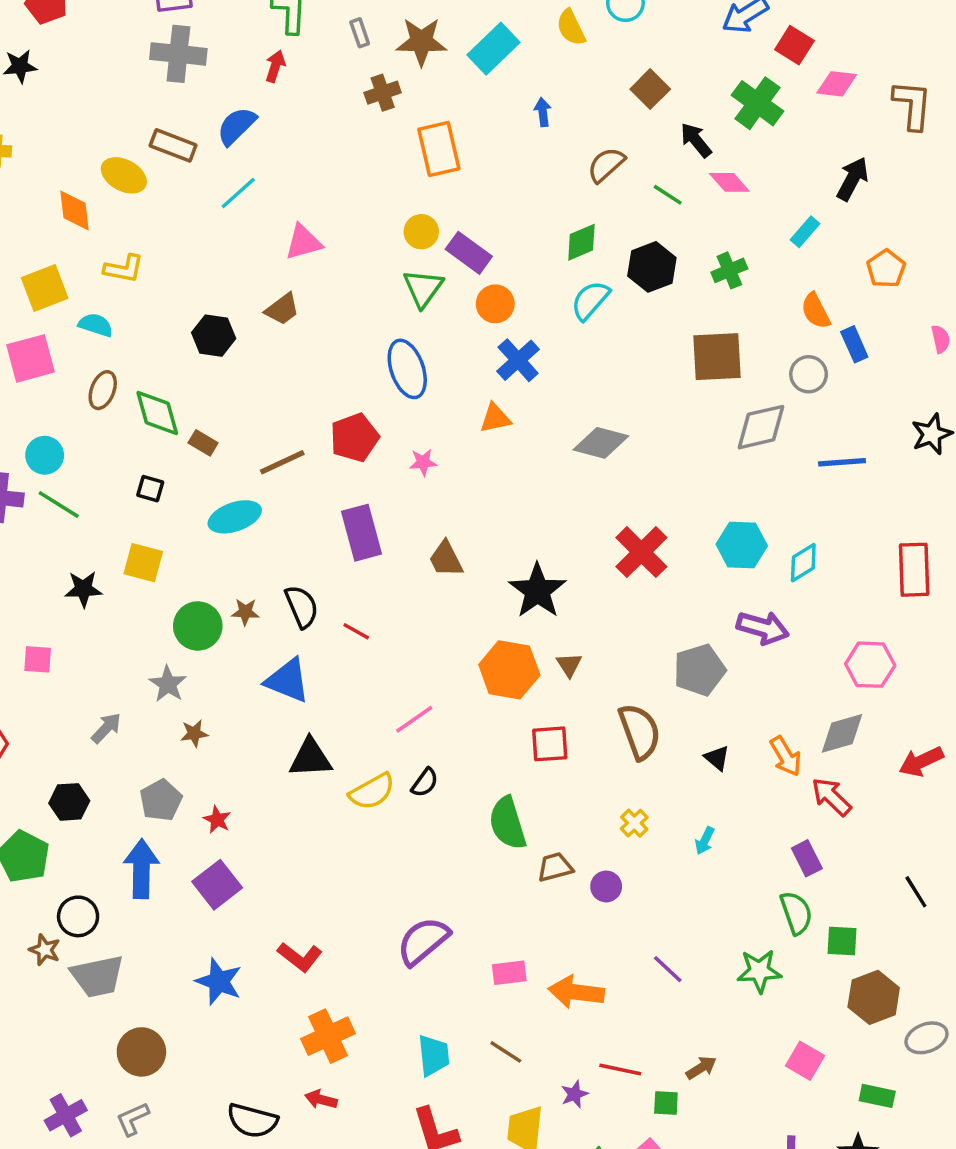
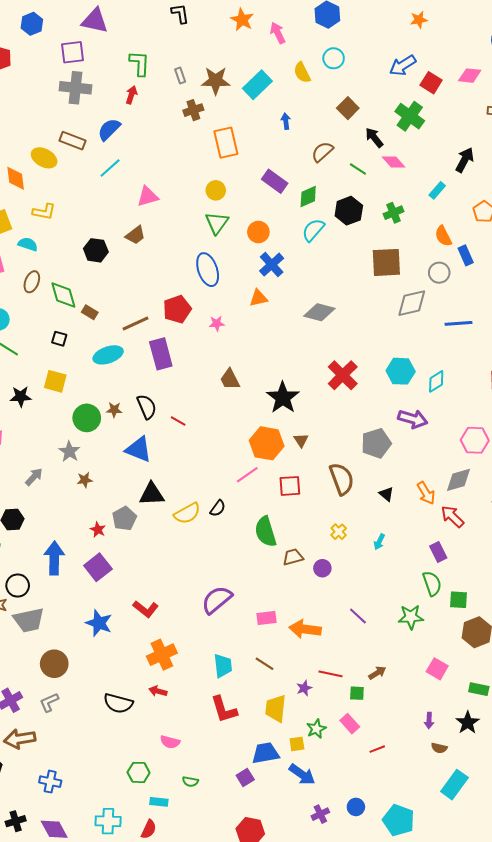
pink diamond: (837, 84) -> (470, 76), moved
purple rectangle: (469, 253) -> (275, 181), moved
purple rectangle: (361, 533) -> (161, 354), moved
pink line: (414, 719) -> (247, 475), moved
gray pentagon: (161, 800) -> (124, 518), moved

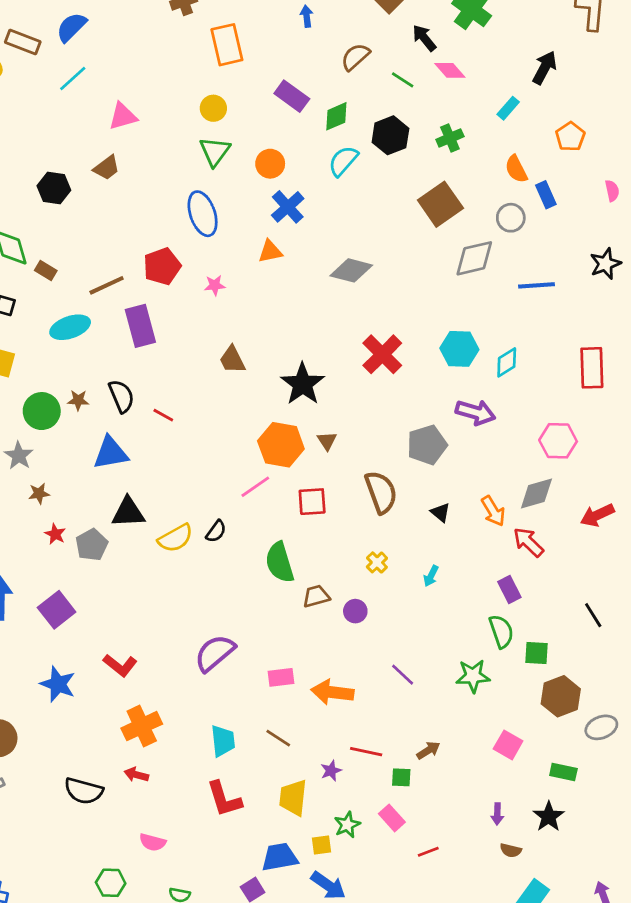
brown square: (386, 262) -> (440, 204), turned -32
blue triangle: (139, 449) -> (111, 453), turned -32
red star: (98, 530) -> (55, 534), moved

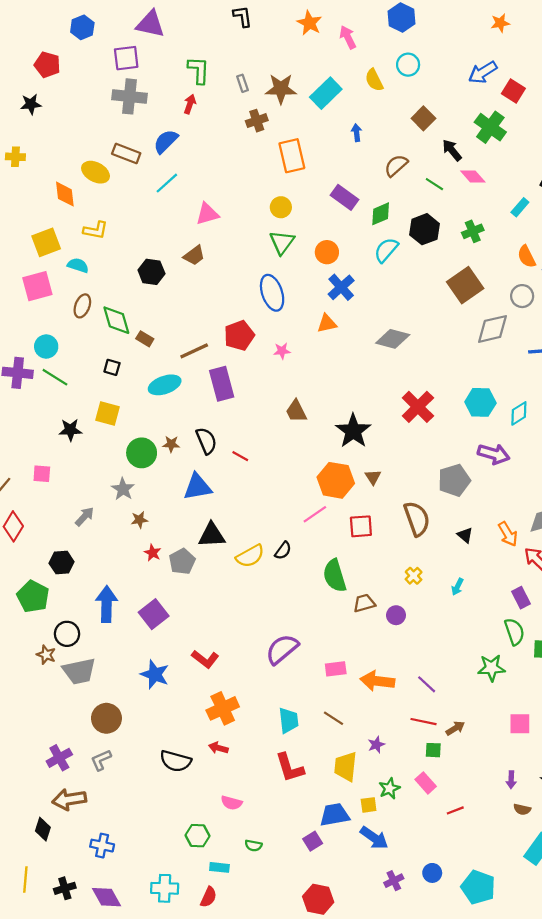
purple line: (403, 675) -> (427, 684), moved
pink square: (508, 745) -> (520, 724), turned -30
red line: (366, 752) -> (423, 722), moved

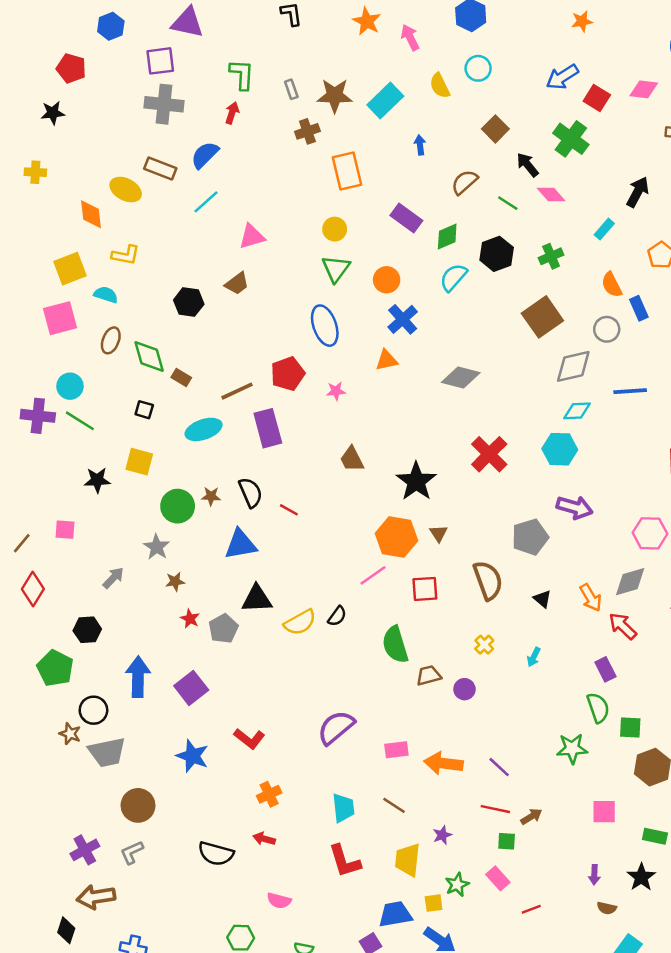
cyan diamond: (519, 413) -> (577, 411), moved, turned 30
orange cross: (223, 708) -> (269, 794), size x0.7

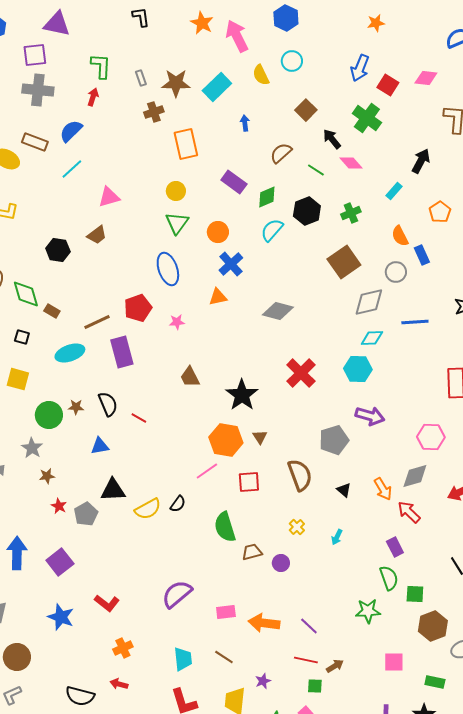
pink arrow: (410, 37) -> (237, 36), size x1.5
blue arrow: (562, 77) -> (360, 68), turned -36
blue triangle: (241, 544) -> (100, 446), size x0.7

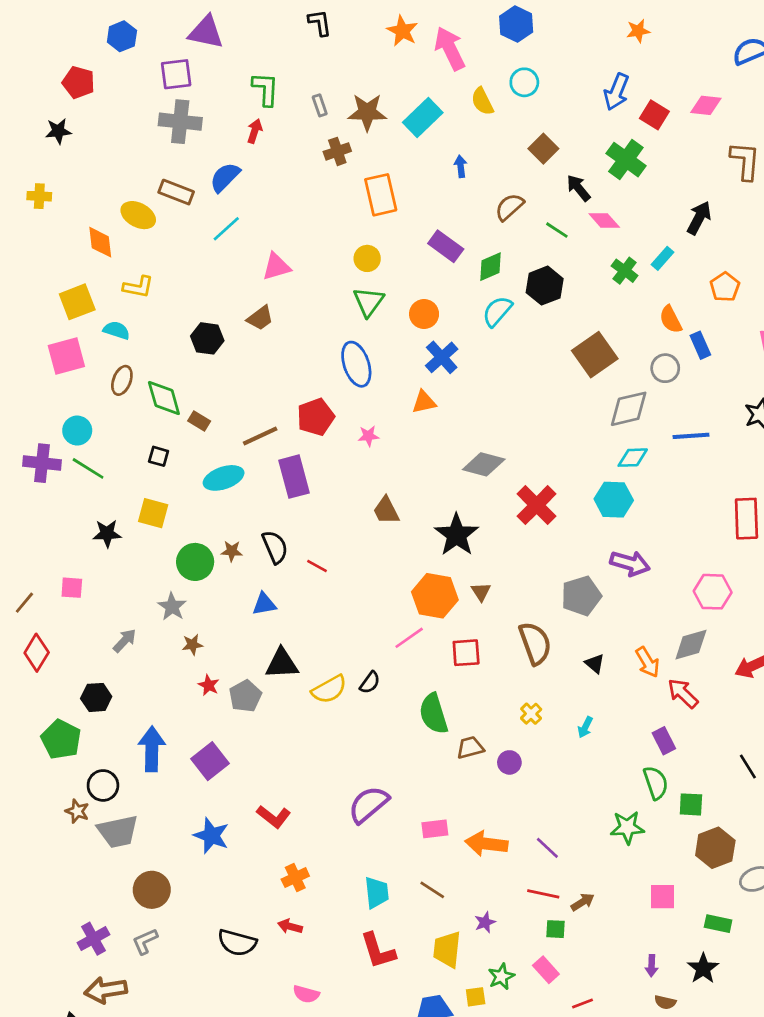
green cross: (351, 213) -> (625, 271), moved, turned -30
gray diamond: (278, 311) -> (484, 464), moved

